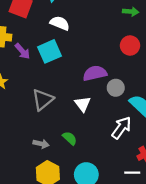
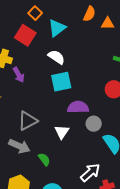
cyan square: (49, 51) -> (61, 82), moved
white arrow: (121, 128) -> (90, 173), moved
gray arrow: (41, 144) -> (19, 146), moved, size x1.5

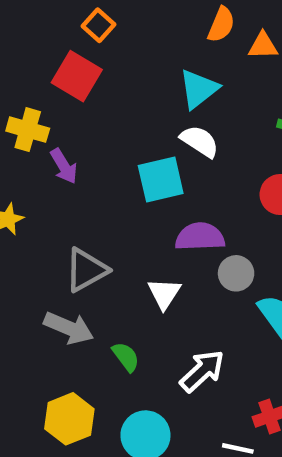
cyan triangle: (57, 28) -> (199, 89), moved
white semicircle: (56, 57) -> (200, 141), moved
white arrow: (90, 173) -> (202, 371), moved

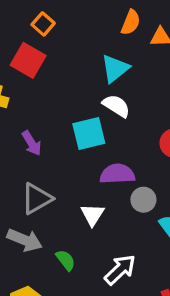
purple arrow: (64, 166) -> (32, 143), moved

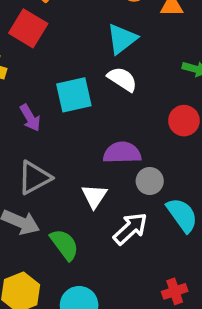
cyan square: (89, 133) -> (74, 95), moved
green semicircle: (66, 260) -> (64, 245), size x1.4
white arrow: (120, 270) -> (130, 229), moved

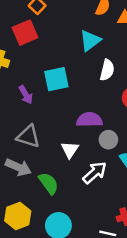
red square: (28, 28) -> (25, 33), turned 35
white semicircle: (122, 79) -> (107, 70), moved, turned 70
gray triangle: (34, 178) -> (28, 136), turned 45

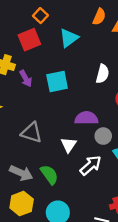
cyan triangle: (90, 41) -> (69, 38), moved
purple arrow: (26, 95) -> (26, 79), moved
gray arrow: (18, 167) -> (21, 173), moved

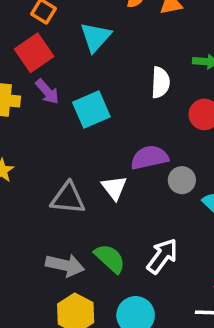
purple arrow: (26, 79) -> (47, 92), moved
white triangle: (69, 145) -> (114, 188), moved
white arrow: (91, 165) -> (162, 256), moved

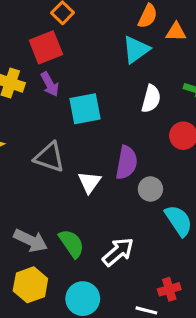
cyan triangle: (96, 37) -> (136, 50), moved
purple semicircle: (149, 157) -> (126, 163), turned 100
gray triangle: (68, 198) -> (49, 157), moved

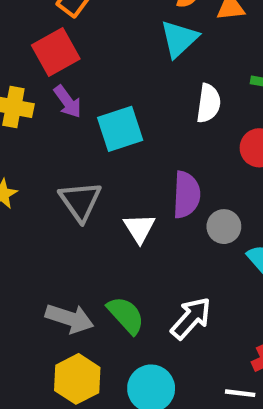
gray triangle: (49, 157) -> (80, 201), turned 44

